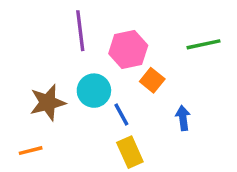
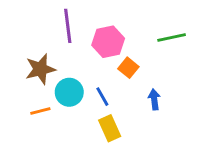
cyan circle: (94, 91) -> (69, 92), moved
brown star: (48, 103) -> (40, 69), moved
orange line: (31, 151) -> (40, 111), moved

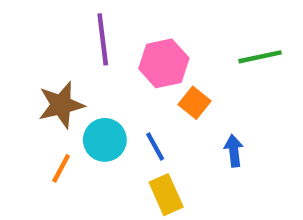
orange line: (40, 111) -> (61, 168), turned -48

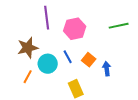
orange square: (194, 103) -> (89, 60), moved
blue line: (155, 146) -> (68, 57), moved

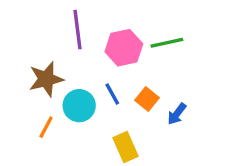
green line: (119, 26) -> (167, 43), moved
blue arrow: (107, 69) -> (177, 114), turned -136

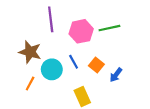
brown star: (46, 79) -> (30, 52), turned 30

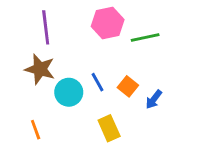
purple line: (51, 19) -> (46, 27), moved
pink hexagon: (81, 31) -> (108, 23), moved
orange line: (30, 84) -> (36, 130), moved, turned -48

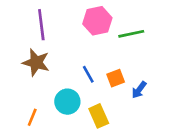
orange square: (128, 86) -> (116, 78), turned 30
cyan circle: (69, 92) -> (67, 102), moved
orange line: (36, 130) -> (32, 117), turned 42

